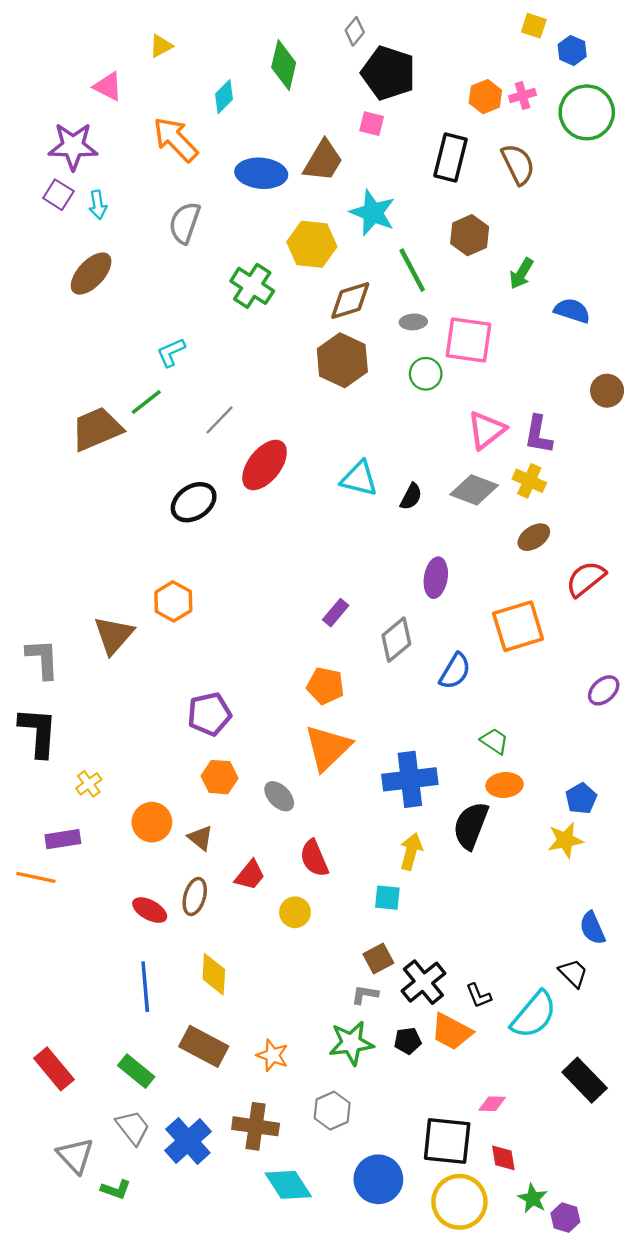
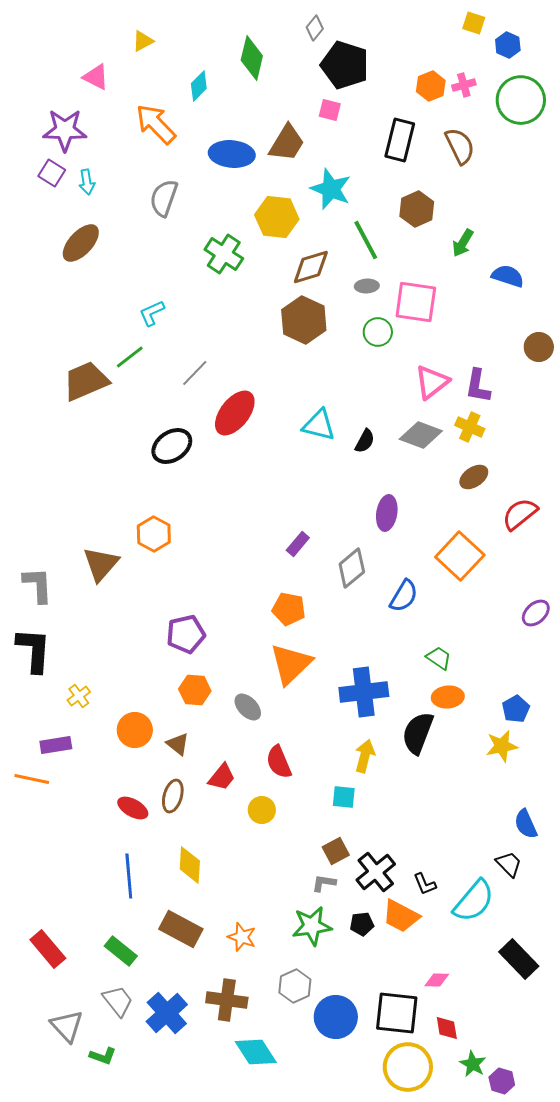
orange square: (518, 626) -> (460, 556), turned -30
blue circle: (378, 1179) -> (336, 1017), moved

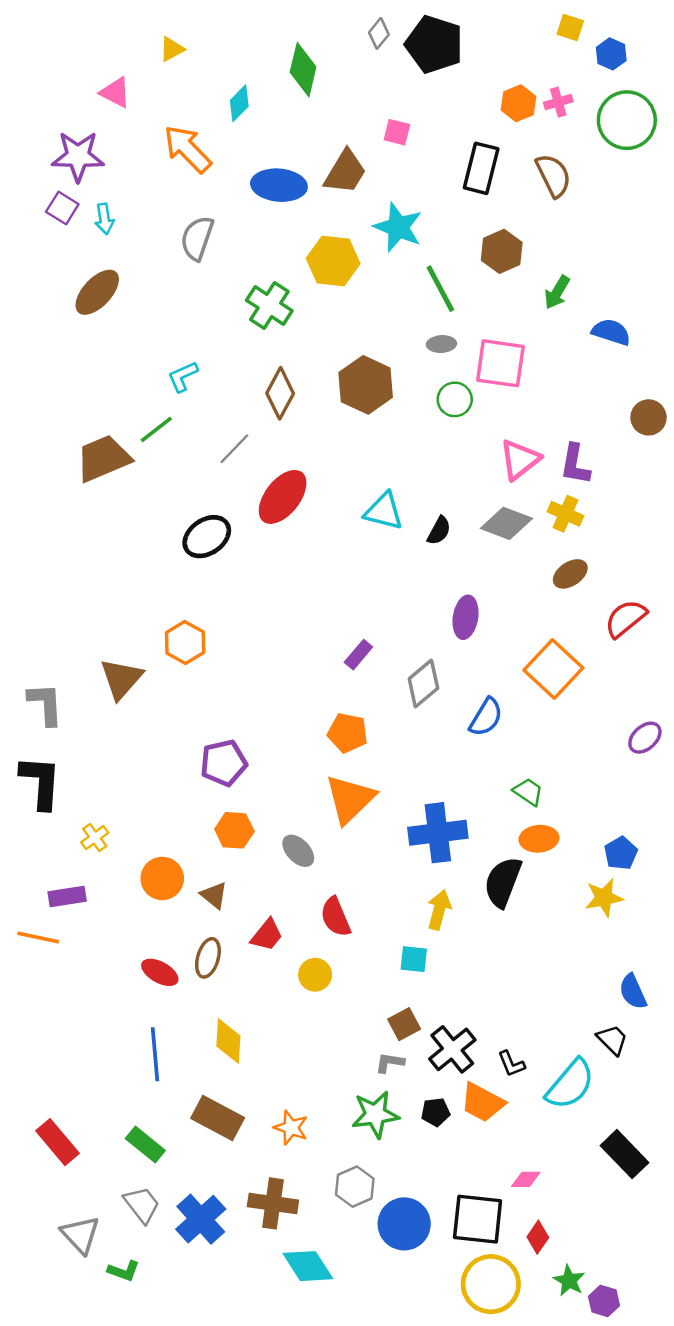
black pentagon: (345, 65) -> (434, 44), moved
brown diamond: (311, 267) -> (280, 393), moved, turned -45
red diamond: (447, 1028) -> (538, 1237), turned 44

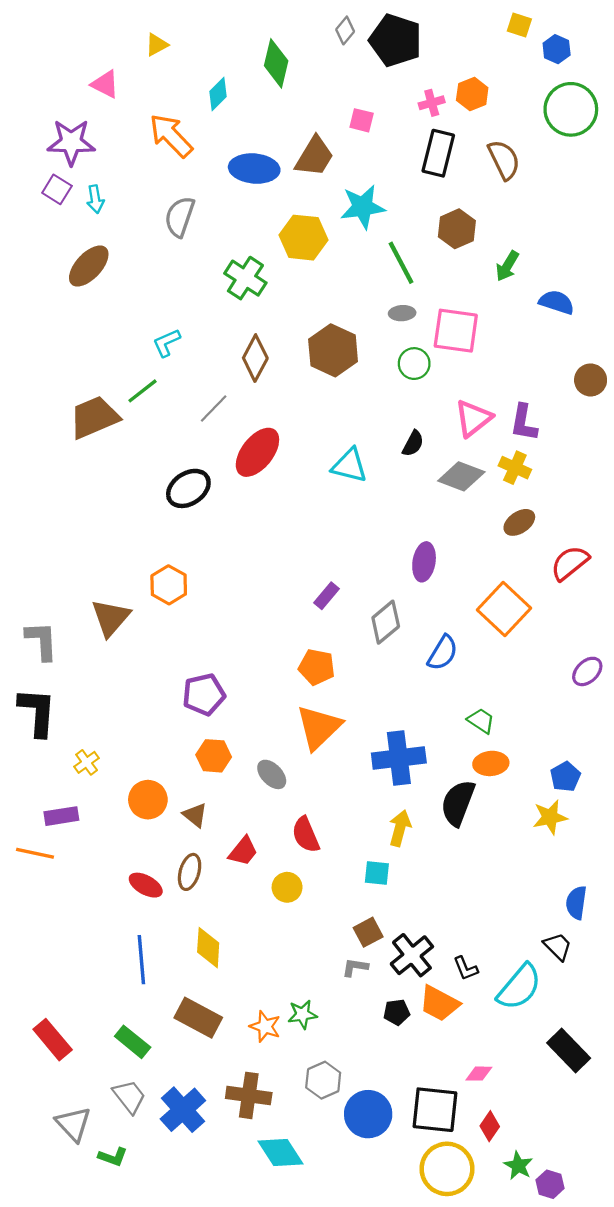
pink cross: (558, 102) -> (432, 103), moved
cyan star: (398, 227) -> (363, 207), turned -30
black semicircle: (439, 531) -> (413, 444), moved
blue semicircle: (633, 992) -> (576, 903), turned 32
green star: (375, 1114) -> (302, 1014), moved, size x0.7

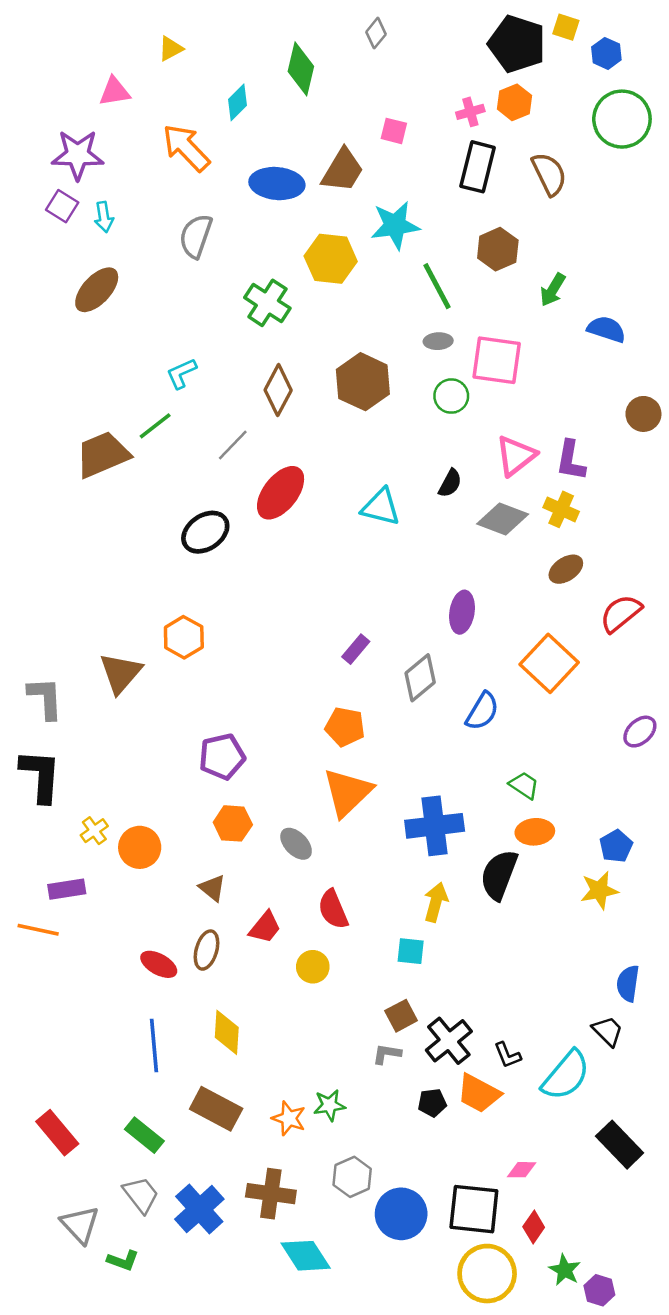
black pentagon: (396, 40) -> (517, 44), moved
pink triangle: (105, 84) -> (115, 92), turned -36
orange circle: (148, 800) -> (140, 847), moved

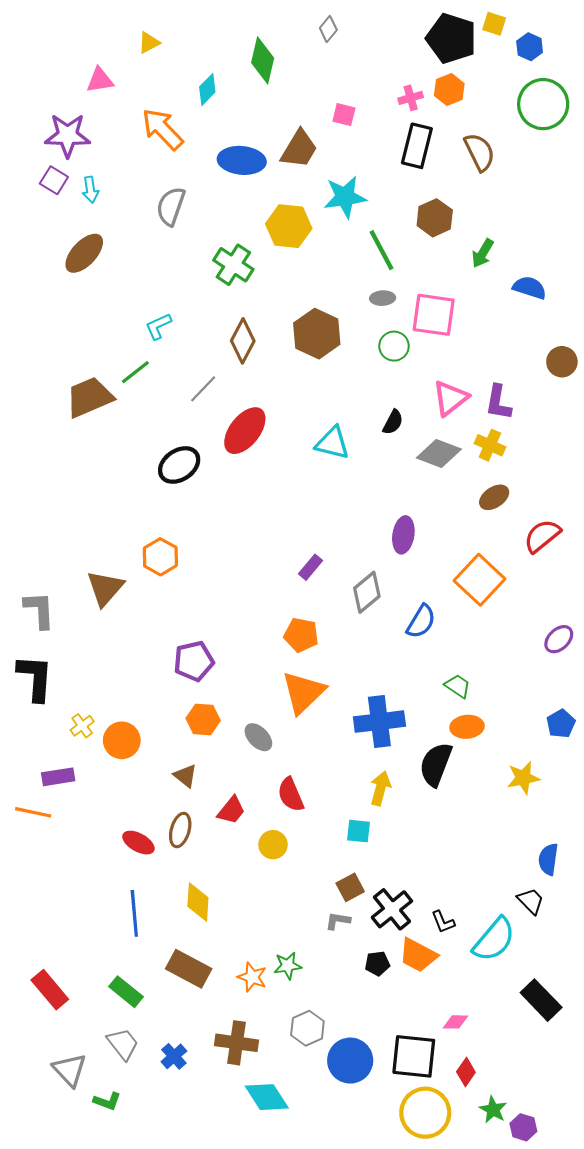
blue pentagon: (616, 846) -> (561, 724), moved
blue cross: (199, 1209) -> (174, 1056), size x0.6

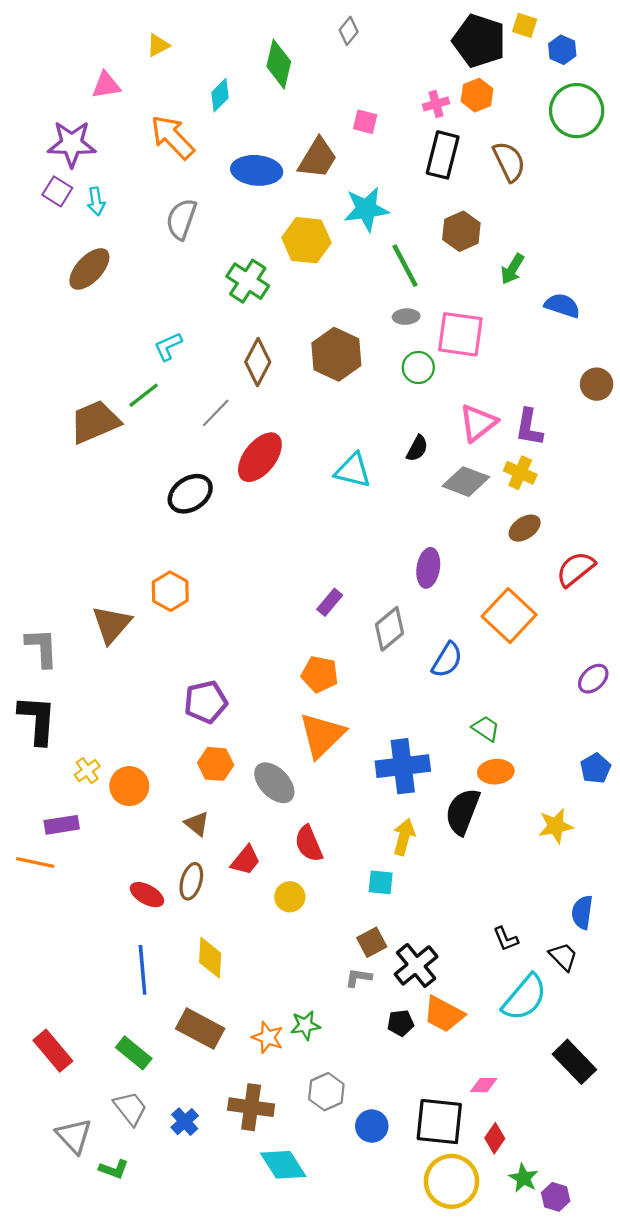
gray ellipse: (258, 737) -> (274, 783), size x1.4
black L-shape: (443, 922) -> (506, 939), moved
blue circle: (350, 1061) -> (372, 1126), size x0.7

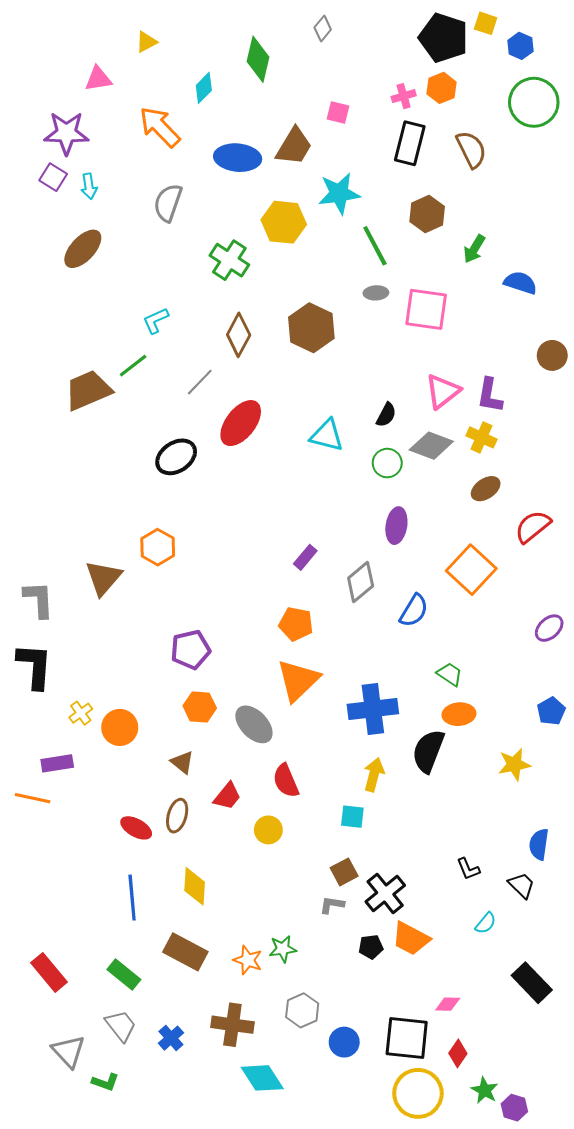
green circle: (418, 368) -> (387, 463), moved
cyan semicircle: (525, 998) -> (486, 923), size x0.5

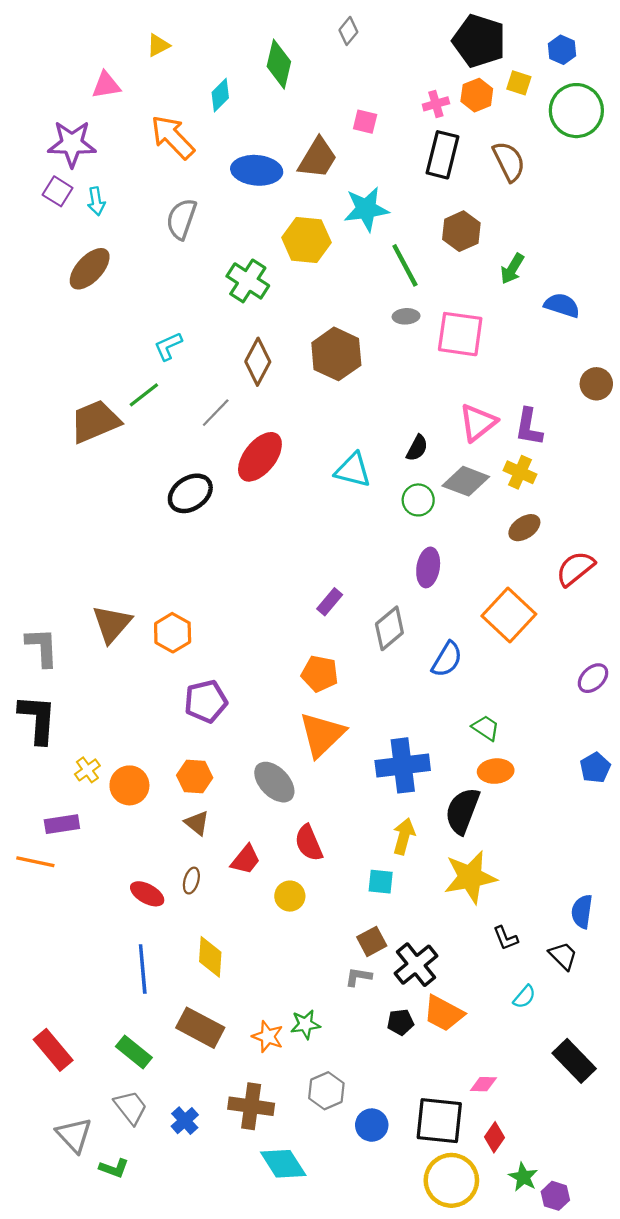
yellow square: (486, 23) -> (519, 83), moved
orange hexagon: (158, 547) -> (173, 633), moved
orange hexagon: (200, 707) -> (195, 777), moved
yellow star: (514, 764) -> (470, 877), moved, size x1.5
brown ellipse: (177, 816) -> (191, 881), size x0.7

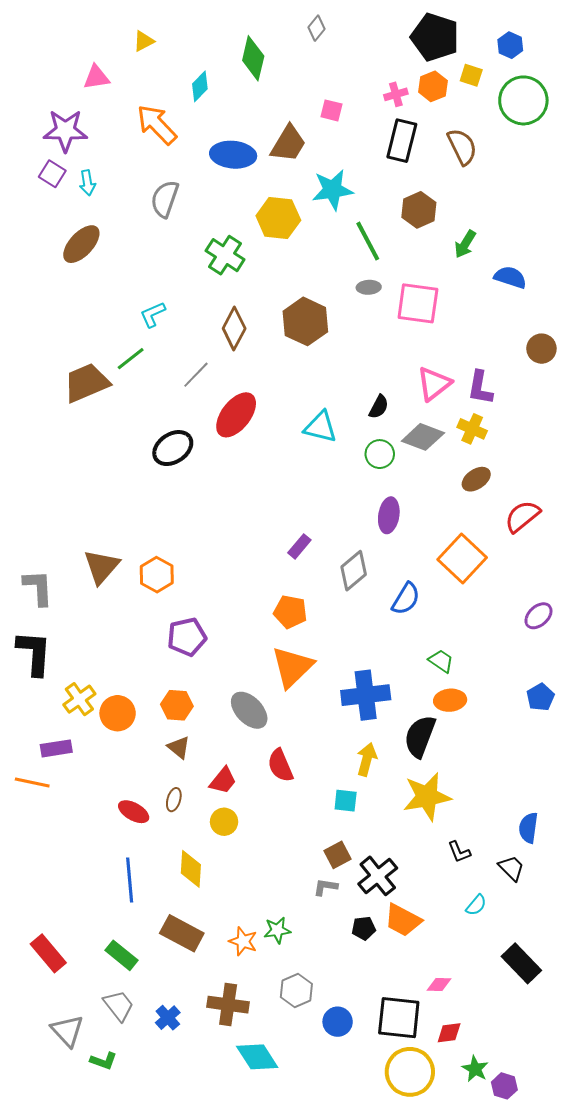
yellow cross: (87, 770) -> (79, 699), size x1.4
yellow circle: (290, 896) -> (224, 822), moved
red diamond: (495, 1137) -> (449, 1033), turned 48

